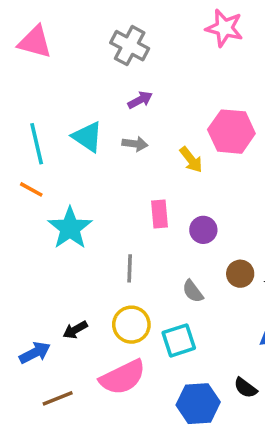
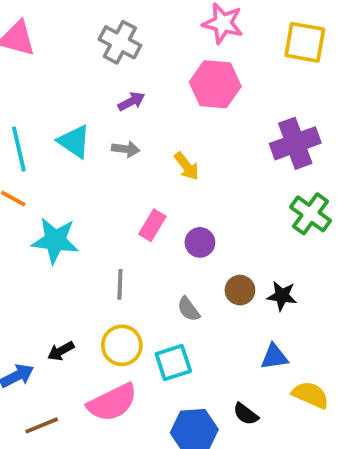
pink hexagon: (231, 132) -> (215, 84), moved
pink rectangle: (159, 214) -> (152, 225), turned 36
cyan star: (70, 228) -> (55, 241), turned -30

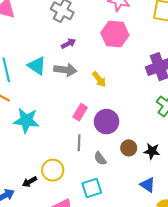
gray arrow: (126, 149) -> (65, 70), size x1.5
purple circle: (200, 242) -> (107, 122), size x1.5
gray line: (120, 284) -> (79, 143), moved
yellow circle: (122, 345) -> (53, 170), moved
blue triangle: (274, 357) -> (148, 185), turned 42

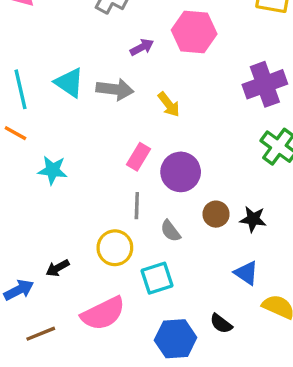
purple arrow: (69, 43) -> (142, 47), moved
cyan star: (26, 120) -> (53, 170), size x0.7
yellow circle: (53, 170) -> (115, 248), moved

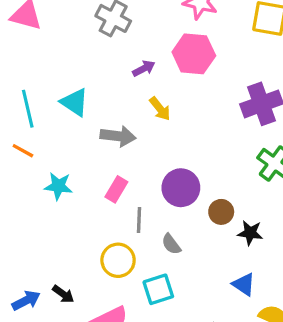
gray arrow: (115, 89) -> (118, 136), moved
yellow arrow: (169, 105) -> (160, 109), moved
pink rectangle: (138, 157) -> (116, 189), moved
brown circle: (216, 214) -> (221, 212), moved
black arrow: (58, 268) -> (63, 294), moved, turned -115

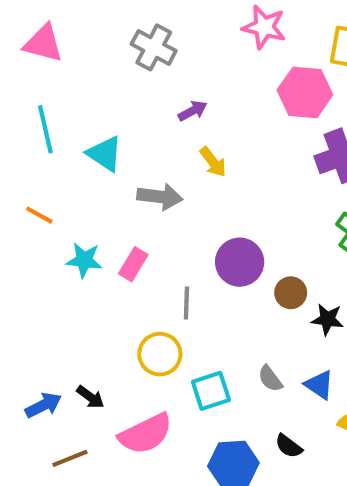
pink hexagon: (194, 54) -> (305, 92), moved
cyan line: (28, 109) -> (45, 129), moved
pink rectangle: (116, 189) -> (133, 264), moved
gray semicircle: (171, 244) -> (270, 379), moved

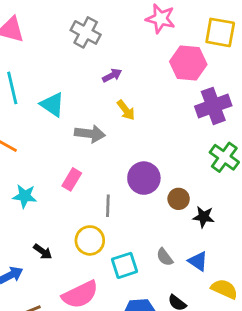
cyan star: (84, 260) -> (25, 196), moved
black arrow: (90, 397) -> (43, 252), moved

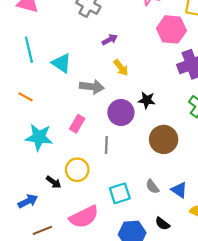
purple circle: (144, 178) -> (121, 113), moved
cyan star: (25, 196) -> (39, 137), size x1.4
brown circle: (179, 199) -> (164, 139), size x1.6
black star: (204, 217) -> (147, 100), moved
yellow circle: (90, 240) -> (77, 170), moved

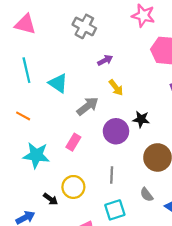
gray arrow: (92, 87) -> (88, 106), turned -45
gray line: (106, 145) -> (112, 175), moved
gray semicircle: (152, 187) -> (147, 195), moved

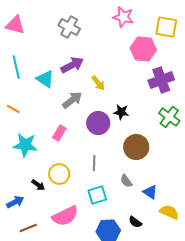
purple arrow: (105, 60) -> (72, 65), moved, size x1.6

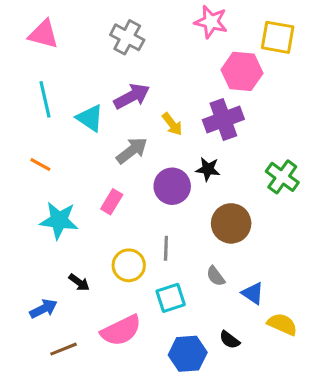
purple cross: (161, 80) -> (223, 120), moved
yellow circle: (59, 174) -> (129, 265), moved

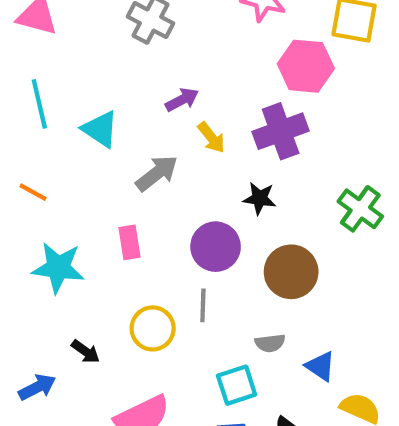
purple arrow: (132, 96) -> (182, 100), moved, size x0.7
purple circle: (172, 186) -> (216, 247), moved
pink rectangle: (112, 202) -> (130, 242), turned -40
gray semicircle: (216, 276) -> (270, 343), turned -60
cyan square: (171, 298) -> (237, 385), moved

